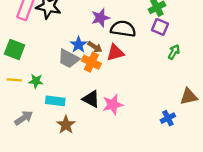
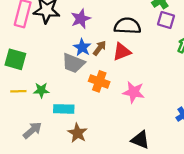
purple star: (100, 18) -> (81, 19), moved
brown arrow: (95, 47) -> (100, 48), turned -80
orange cross: (91, 62) -> (99, 81), moved
black triangle: (91, 99) -> (140, 140), moved
pink star: (113, 105) -> (134, 92), moved, turned 30

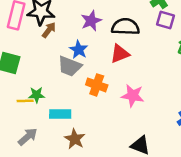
purple star: (81, 19) -> (91, 21), moved
brown arrow: (100, 48) -> (49, 30), moved
yellow line: (18, 91) -> (25, 101), moved

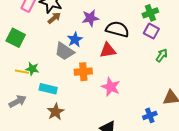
orange cross: (97, 85) -> (83, 72), turned -36

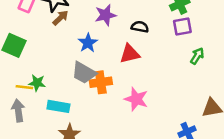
black semicircle: (117, 29) -> (140, 27), size x0.6
purple square: (151, 31) -> (182, 26), turned -35
gray trapezoid: (64, 51) -> (84, 73), moved
gray arrow: (18, 101) -> (18, 111), moved, turned -66

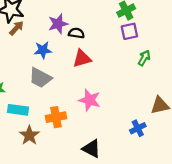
black semicircle: (140, 27) -> (76, 33), moved
blue star: (88, 43) -> (43, 50), turned 30
orange cross: (101, 82) -> (56, 117), moved

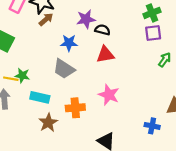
blue cross: (138, 128) -> (152, 126), turned 32

